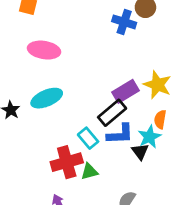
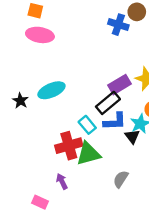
pink ellipse: (44, 50) -> (40, 35), moved
green triangle: (89, 172) -> (88, 154), size x1.6

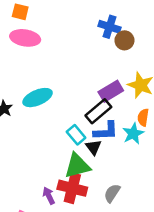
brown circle: (137, 12) -> (124, 40), moved
black triangle: (132, 136) -> (93, 147), moved
red cross: (69, 146) -> (72, 188), moved, turned 30

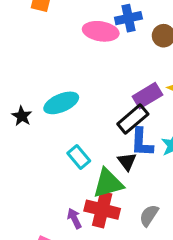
blue cross: (110, 27) -> (128, 18), moved, turned -30
pink ellipse: (25, 38) -> (101, 31), moved
blue L-shape: (106, 131) -> (142, 142), turned 95
cyan rectangle: (76, 135) -> (79, 157), moved

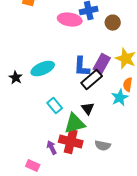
purple rectangle: (147, 96) -> (102, 64), turned -30
blue L-shape: (142, 142) -> (82, 67), moved
gray semicircle: (149, 215) -> (103, 146), turned -112

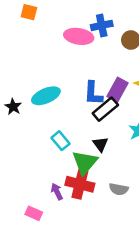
green triangle: (75, 124) -> (85, 162), turned -35

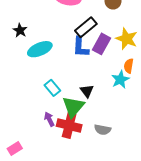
black star: (13, 107) -> (20, 30), moved
black rectangle: (105, 109) -> (86, 27), moved
purple arrow: (57, 192) -> (49, 119), moved
pink rectangle: (34, 213) -> (15, 148), moved, turned -56

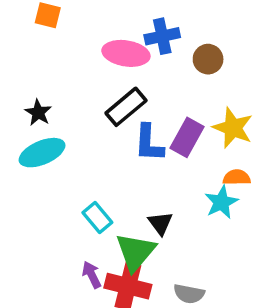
black rectangle: (86, 27) -> (126, 107), moved
cyan ellipse: (40, 49) -> (42, 153), moved
orange semicircle: (129, 66) -> (237, 177), turned 80

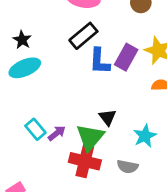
cyan star: (221, 202) -> (145, 136), moved
cyan rectangle: (97, 217) -> (35, 129), moved
purple arrow: (92, 275) -> (57, 133), moved, turned 78

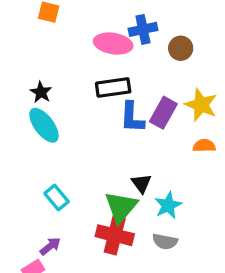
black rectangle: (83, 36) -> (113, 88), turned 32
cyan ellipse: (25, 68) -> (44, 125), turned 76
purple arrow: (57, 133) -> (50, 246), moved
cyan star: (145, 136) -> (168, 205), moved

